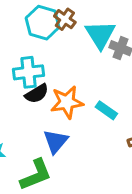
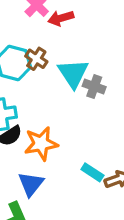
cyan rectangle: (106, 110) -> (92, 172), moved

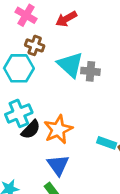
red arrow: (61, 18) -> (66, 19), moved
brown cross: (36, 59) -> (35, 45), moved

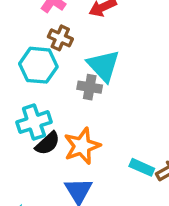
gray cross: (90, 71) -> (90, 87), moved

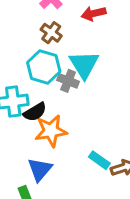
cyan hexagon: (38, 65) -> (44, 67), moved
black semicircle: (48, 143) -> (35, 112), moved

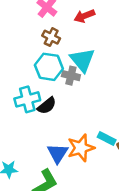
orange star: (51, 131) -> (81, 148), moved

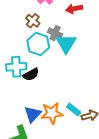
brown cross: (51, 37) -> (33, 21), moved
gray cross: (71, 76) -> (55, 33), moved

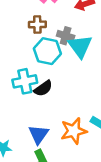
brown cross: (33, 21) -> (37, 24), turned -32
blue triangle: (33, 114) -> (39, 134), moved

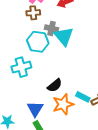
brown cross: (37, 24) -> (33, 13), moved
black semicircle: (43, 88) -> (55, 85), moved

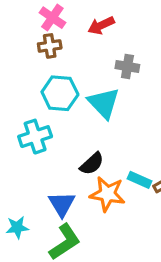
gray cross: (52, 28) -> (127, 66), moved
cyan triangle: (64, 36) -> (104, 103), moved
orange star: (63, 104) -> (107, 194), turned 30

